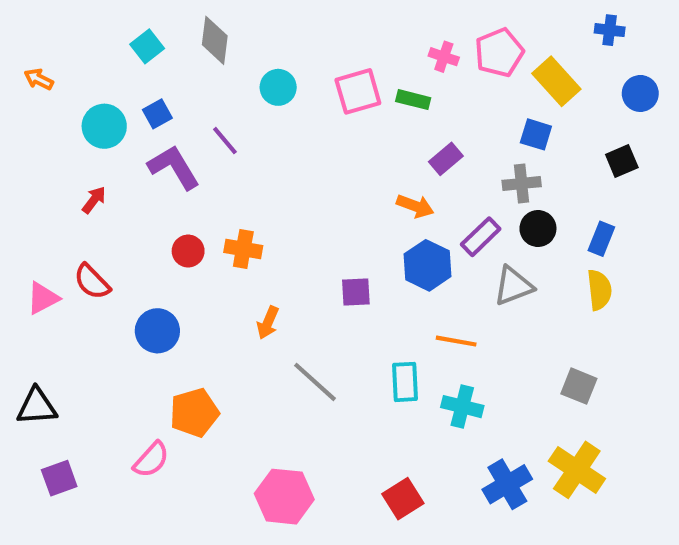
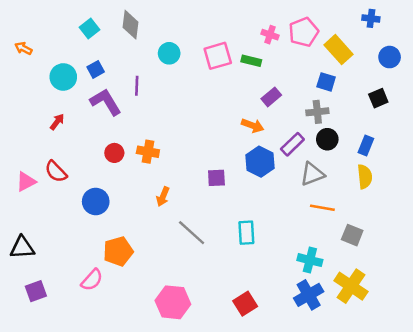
purple line: (225, 141) -> (137, 86), turned 42
orange line: (456, 341) -> (322, 208), moved
cyan cross: (462, 407) -> (310, 260), moved

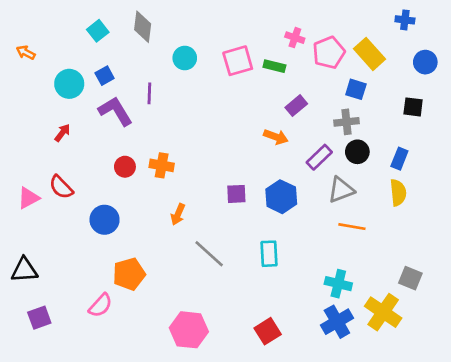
pink pentagon: (304, 32) -> (329, 53), moved
black square: (378, 98) -> (413, 107), turned 30
blue hexagon: (260, 162) -> (281, 197), moved
gray square: (352, 235) -> (410, 278), moved

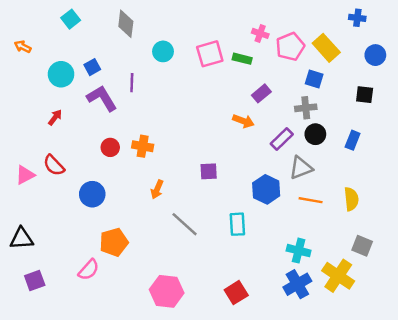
cyan square: (98, 31) -> (71, 19), moved
yellow semicircle: (398, 193) -> (351, 199), moved
blue hexagon: (281, 197) -> (266, 189), moved

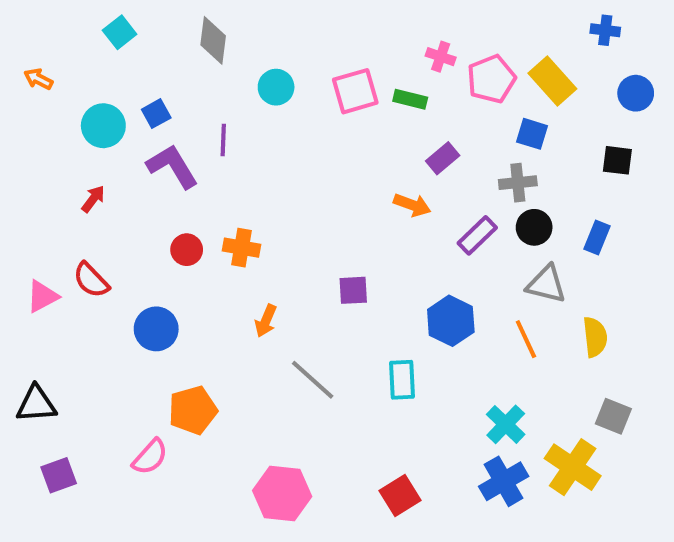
gray triangle: (301, 168) -> (546, 284), moved, turned 35
orange line: (311, 200) -> (526, 339), turned 55
cyan cross: (299, 251) -> (506, 424), turned 30

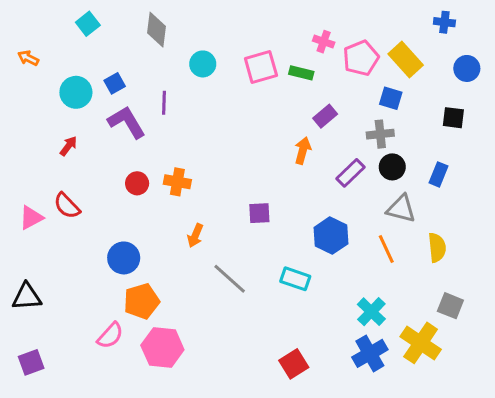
orange arrow: (412, 205) -> (303, 151), turned -95
blue circle: (156, 329) -> (124, 258), moved
cyan rectangle: (402, 380) -> (295, 279), turned -68
purple square: (59, 475) -> (31, 362), moved
pink hexagon: (282, 493) -> (162, 347), moved

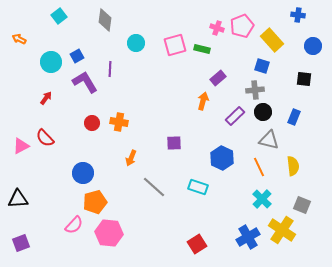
pink pentagon: (361, 58) -> (242, 26), moved
cyan cross: (371, 312) -> (262, 199), moved

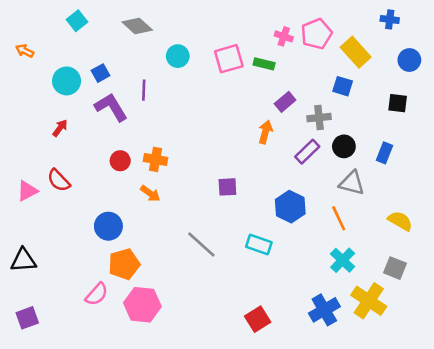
gray diamond: (105, 20) -> (137, 26), turned -55
gray cross: (255, 90) -> (319, 118), moved
orange arrow: (131, 158) -> (150, 193), moved, turned -77
yellow semicircle: (293, 166) -> (400, 221), moved, turned -54

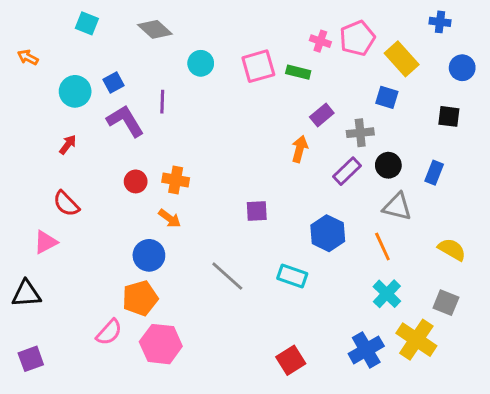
cyan square: (77, 21) -> (87, 23), turned -30
pink triangle: (27, 191) -> (46, 242), moved
blue circle: (108, 226) -> (149, 255), moved

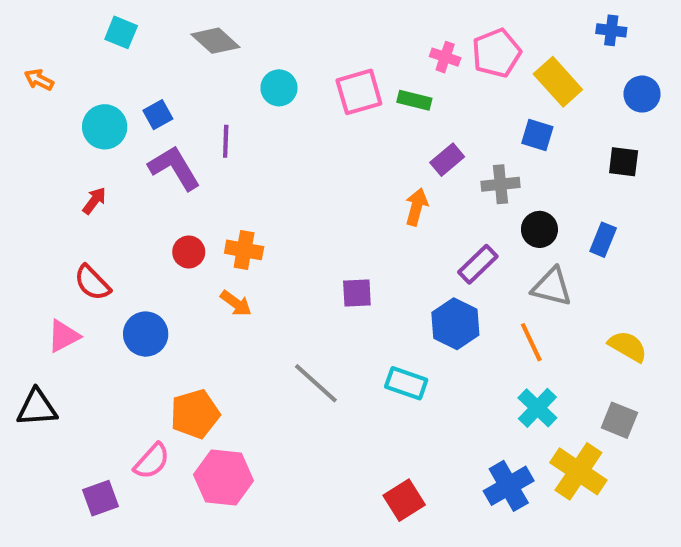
purple rectangle: (347, 171) -> (478, 264), moved
blue circle: (149, 255) -> (146, 334), moved
purple square: (31, 359) -> (101, 498), moved

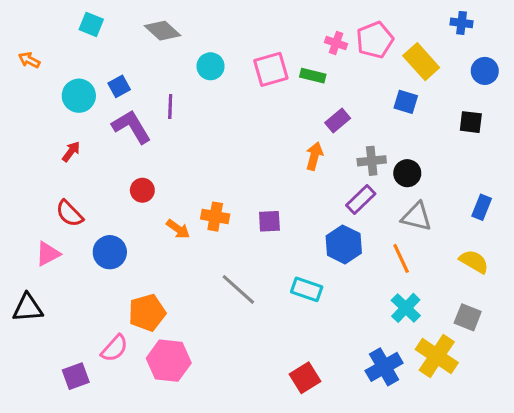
gray cross: (500, 184) -> (372, 161), moved
blue rectangle: (603, 240) -> (482, 207), moved
orange cross: (244, 250) -> (215, 217), moved

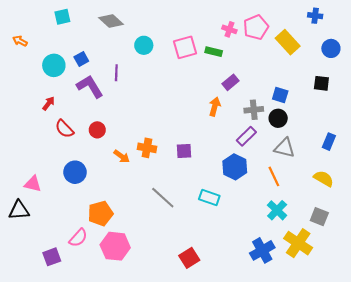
cyan square: (91, 24) -> (62, 17), turned -35
blue square: (406, 102) -> (280, 95), moved
red semicircle: (70, 213) -> (64, 129), moved
pink triangle: (48, 254) -> (33, 184), moved, turned 42
red square: (305, 378) -> (189, 258), moved

